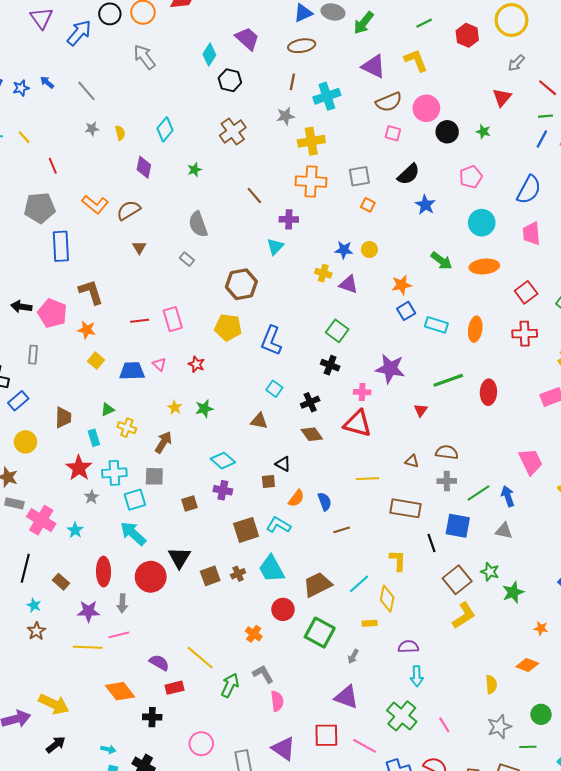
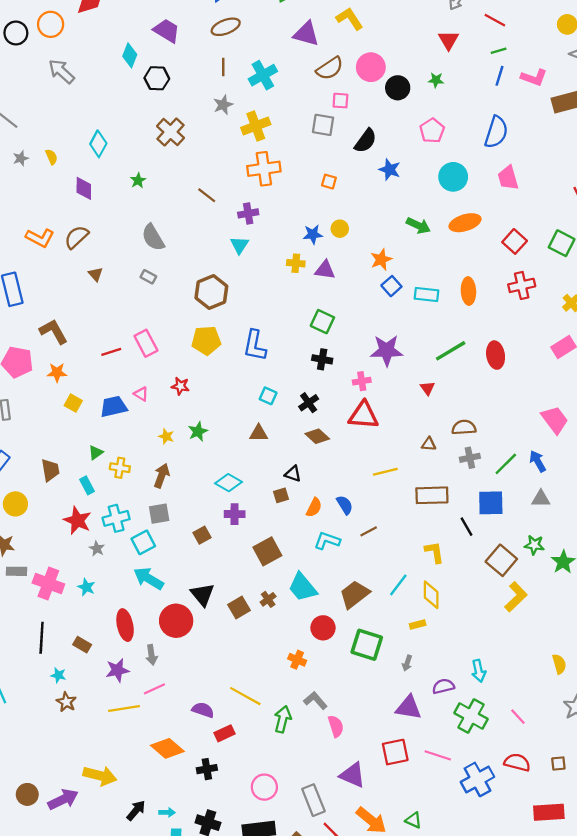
gray square: (359, 176) -> (323, 125), moved, turned 30
cyan L-shape: (278, 525) -> (327, 541), moved
purple semicircle: (408, 647) -> (443, 686), moved
black arrow: (56, 745) -> (136, 810), moved

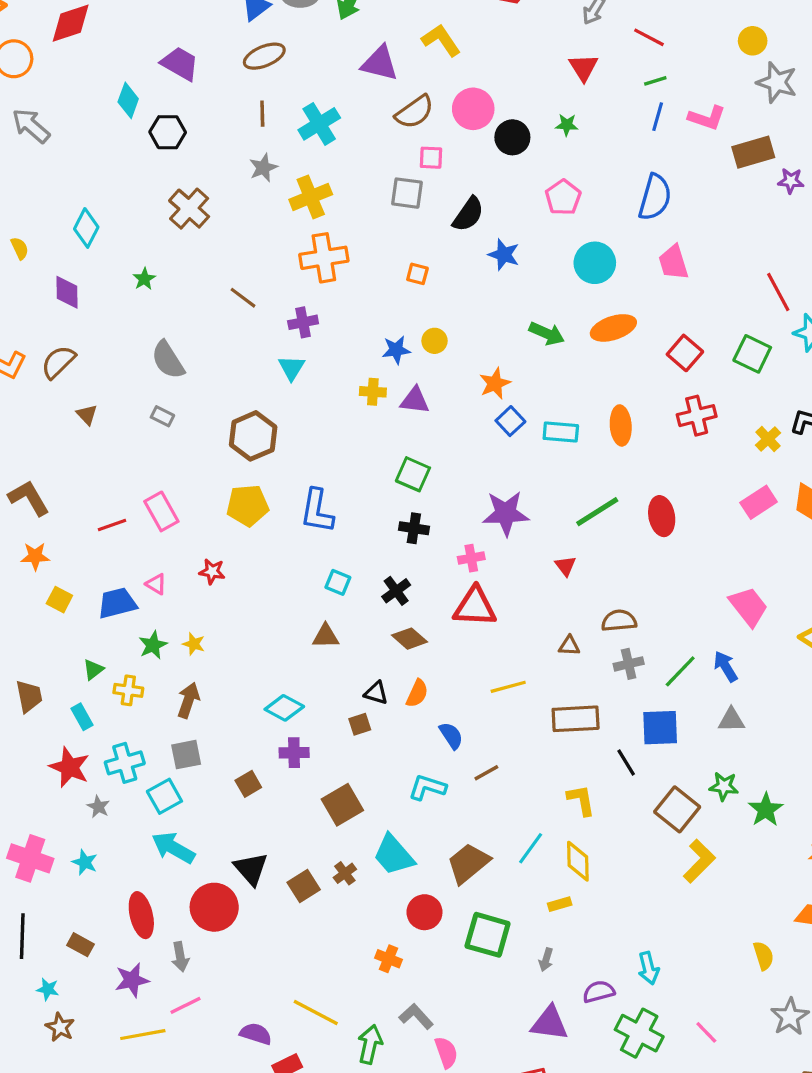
green star: (198, 431) -> (153, 645), moved
orange semicircle: (314, 507) -> (417, 693), moved

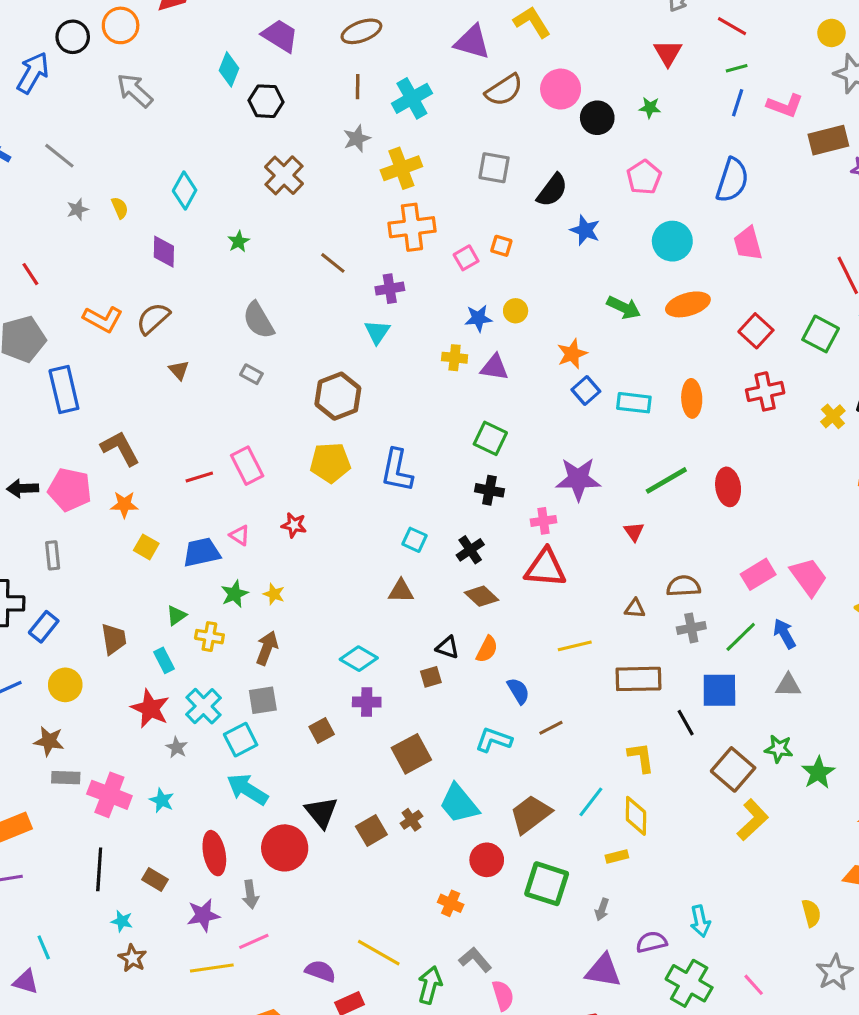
pink square: (431, 158) -> (466, 258), moved, turned -35
pink rectangle: (759, 502) -> (758, 574), moved
cyan cross: (125, 763) -> (204, 706), turned -30

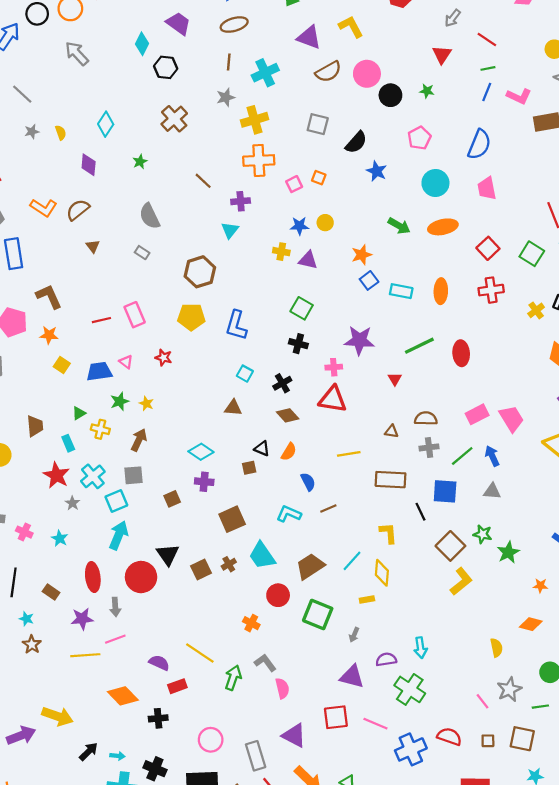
cyan arrow: (247, 789) -> (119, 535), turned 76
pink cross: (109, 795) -> (24, 532), size x0.6
pink line: (754, 985) -> (483, 701), moved

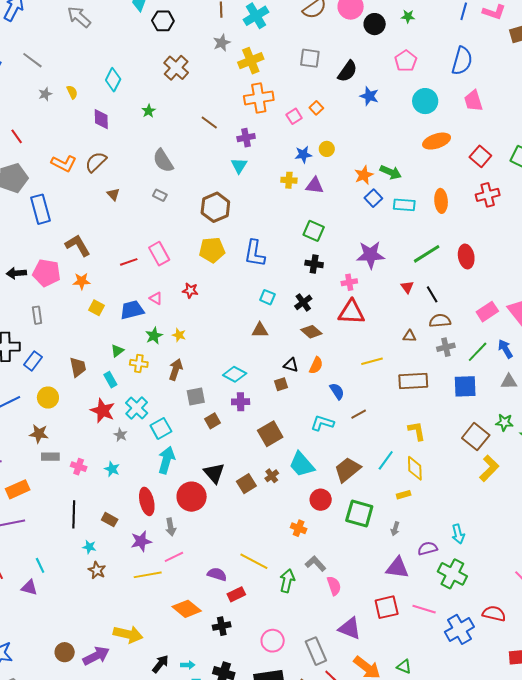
orange square: (319, 178) -> (316, 108), turned 32
green arrow: (399, 226) -> (391, 172), moved
gray square: (134, 475) -> (196, 397), moved
black line: (420, 512) -> (432, 294), moved

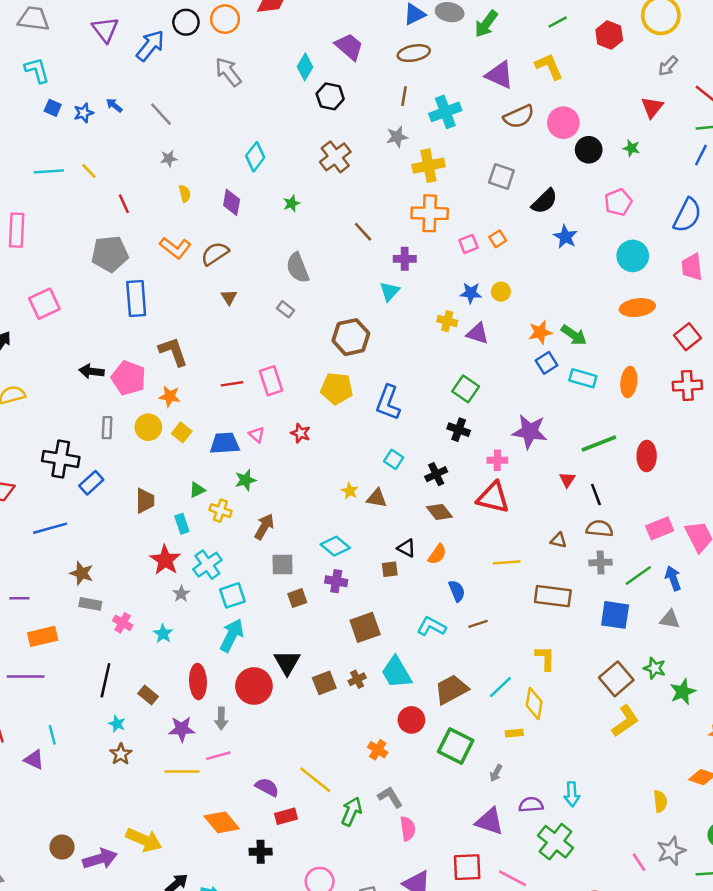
yellow semicircle: (72, 92) -> (185, 194), moved
yellow star: (179, 335) -> (350, 491), moved
yellow circle: (48, 398) -> (148, 427), moved

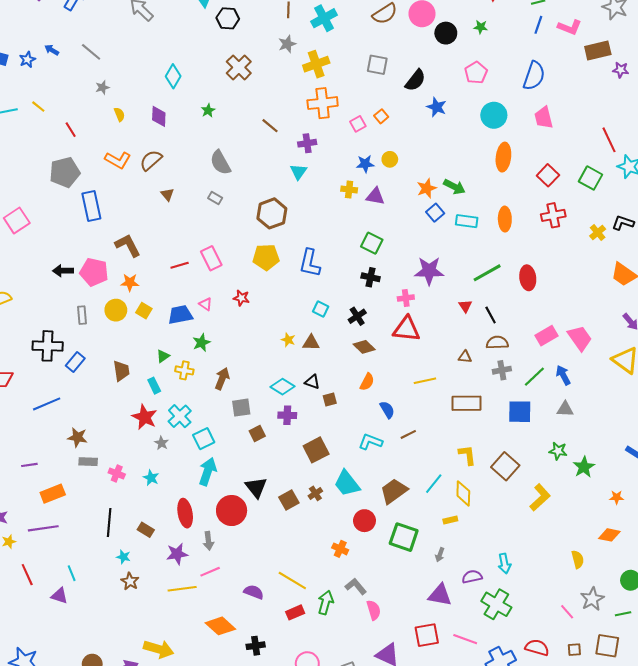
orange ellipse: (637, 308) -> (503, 157), turned -68
black triangle: (406, 548) -> (312, 382), moved
brown square: (616, 679) -> (505, 466), moved
red rectangle: (286, 816) -> (295, 612), moved

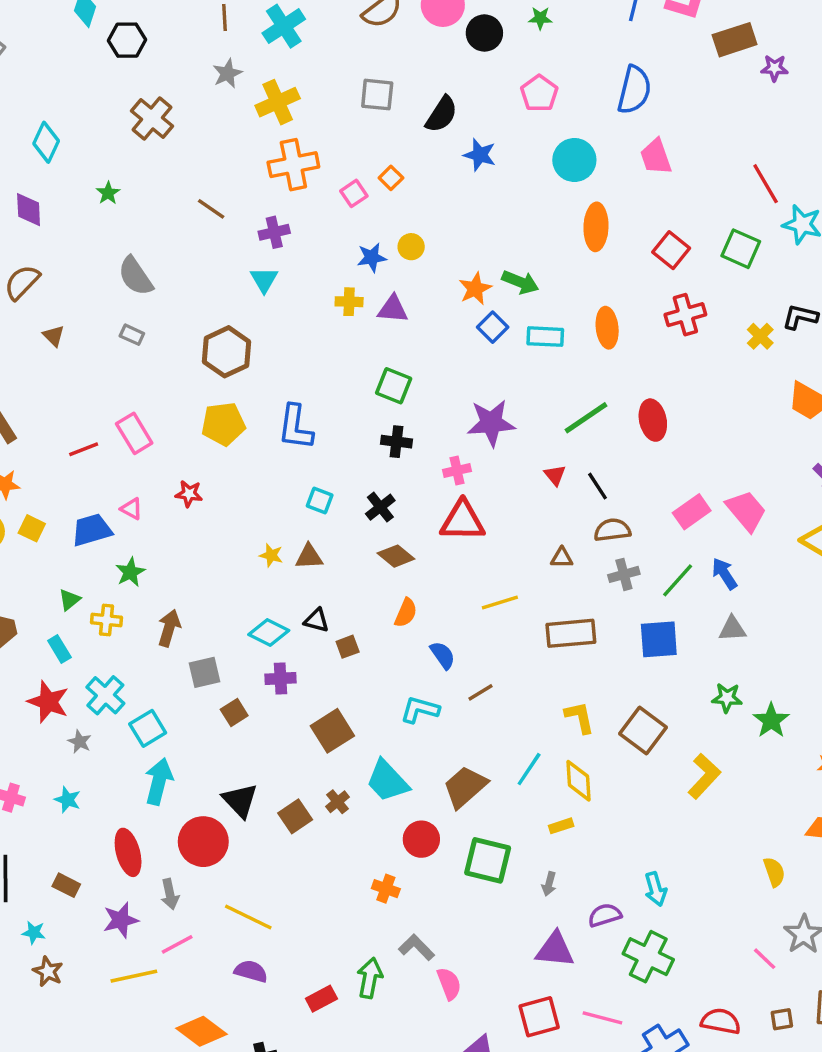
yellow line: (292, 581) -> (248, 917), moved

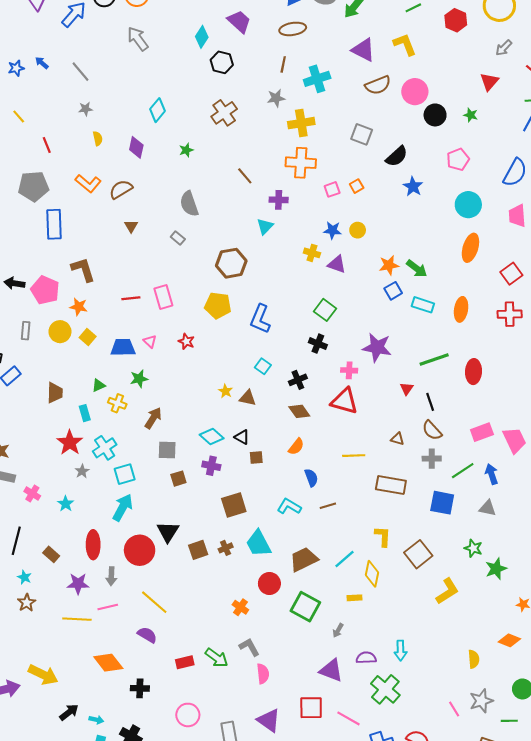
brown semicircle: (612, 530) -> (432, 430), turned -140
green arrow: (370, 978) -> (217, 658), turned 100

